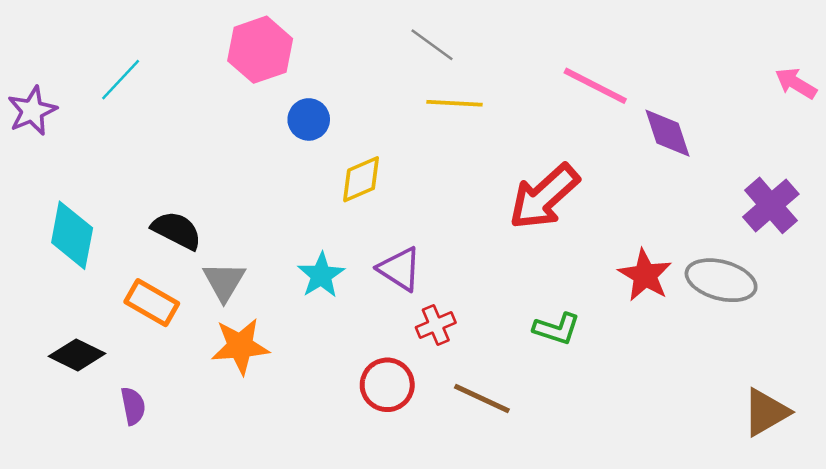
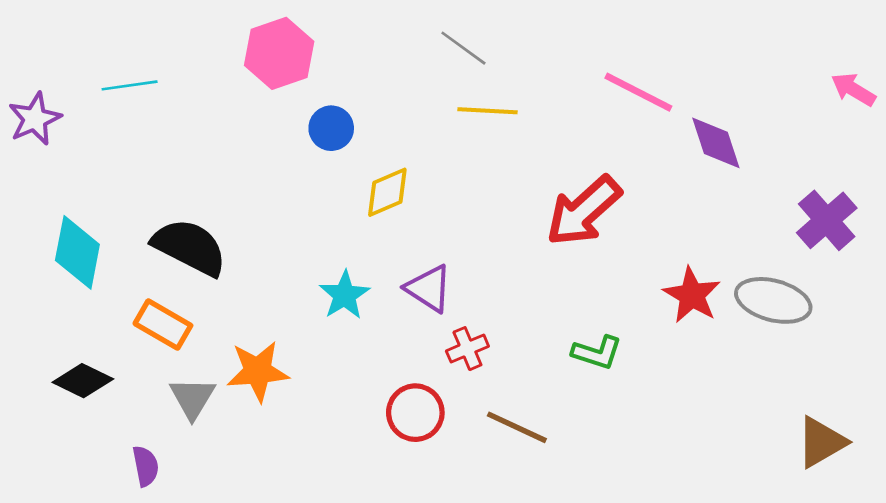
cyan line: (121, 80) -> (130, 85), turned 39
black semicircle: (177, 230) -> (190, 247), size x1.4
gray triangle: (224, 281) -> (192, 398), moved
purple semicircle: (133, 406) -> (146, 466), moved

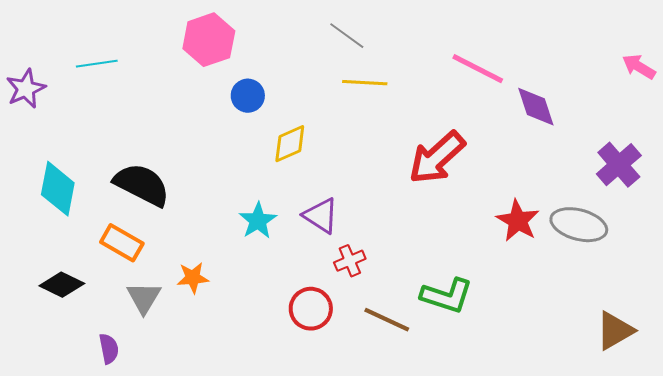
green L-shape: (597, 353) -> (447, 296), moved, size x1.4
orange star: (258, 371) -> (193, 278), size x0.7

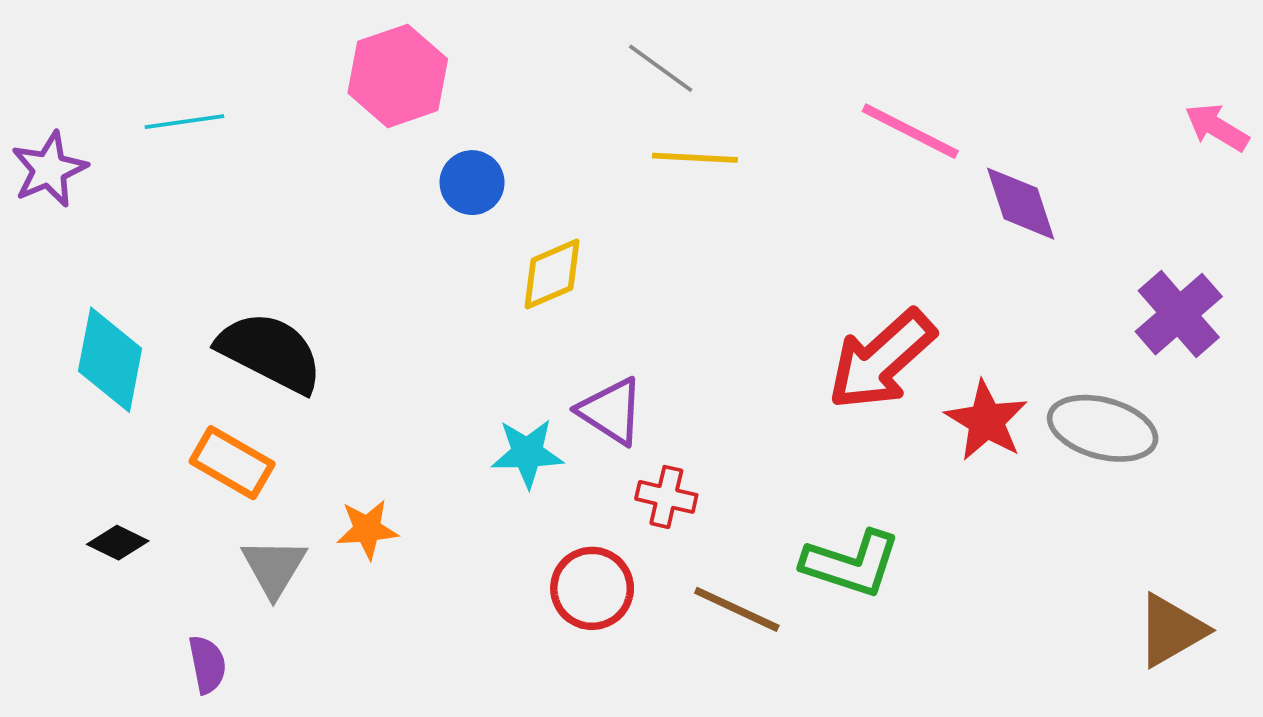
red arrow: (437, 158) -> (882, 360), moved
cyan star: (258, 221) -> (527, 453), moved, turned 30
red cross: (350, 261) -> (666, 497), turned 36
black diamond: (62, 285) -> (118, 543), size x0.7

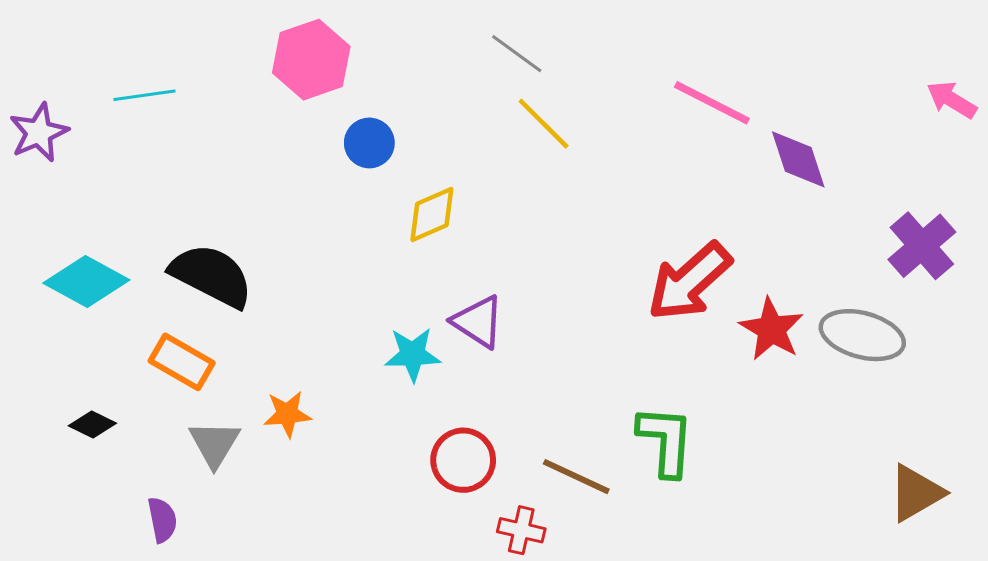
yellow line: (695, 158) -> (544, 124), turned 42
cyan diamond: (110, 360) -> (86, 281), turned -72
red cross: (666, 497) -> (521, 530), moved
green L-shape: (851, 564) -> (666, 441), turned -104

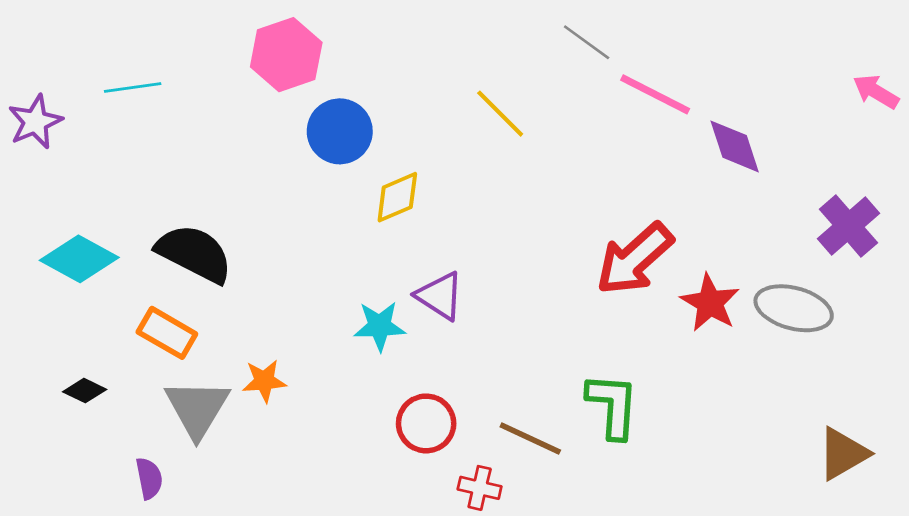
gray line: (517, 54) -> (587, 42), moved
blue circle: (369, 143) -> (340, 131), size x1.4
gray triangle: (214, 444) -> (197, 408), size x1.4

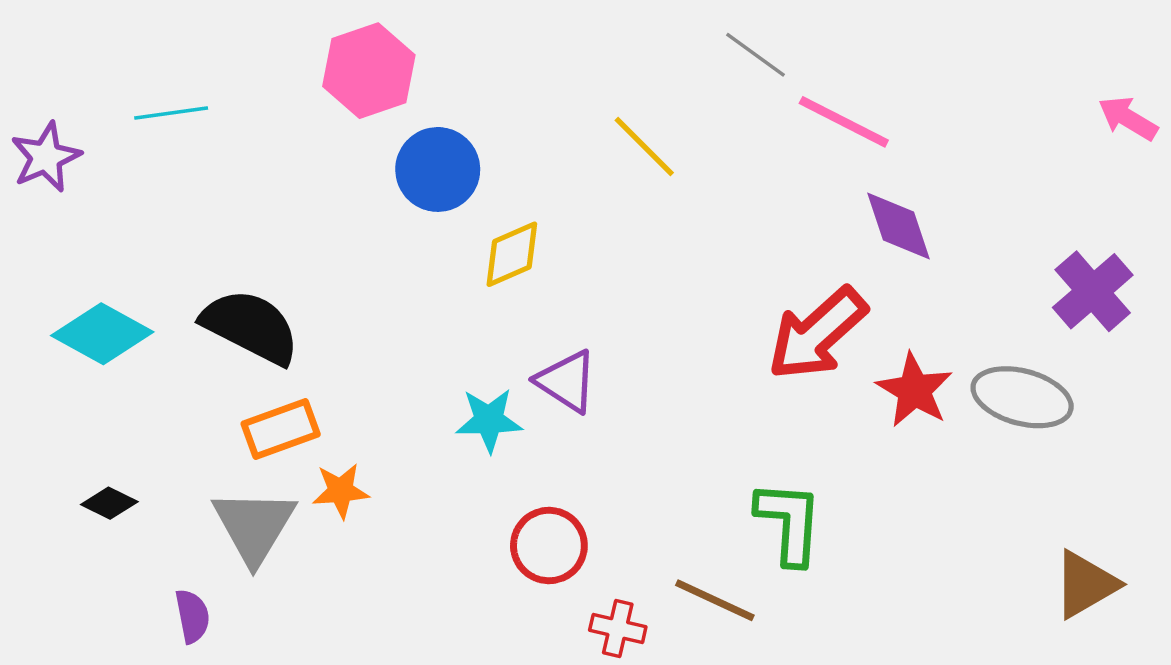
purple diamond: (735, 146) -> (898, 226), moved
orange rectangle: (167, 333) -> (281, 429), moved, turned -50
brown line: (530, 439) -> (715, 600), moved

